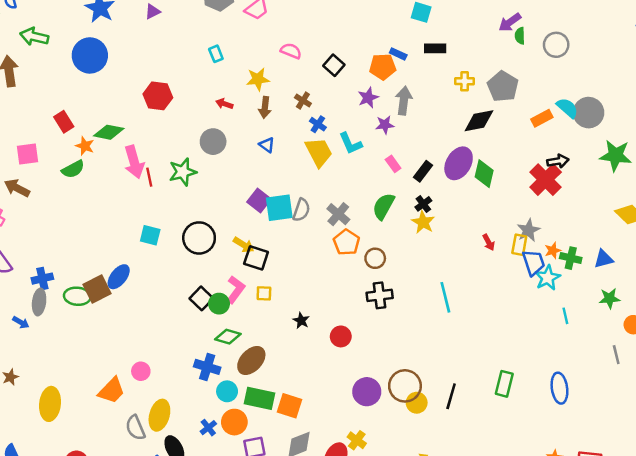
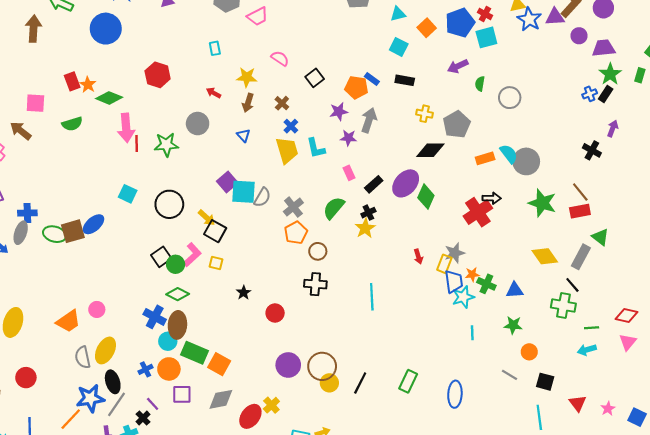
purple arrow: (510, 22) -> (458, 66), moved
orange star: (85, 146) -> (88, 85), moved
gray line: (616, 355) -> (510, 375), turned -56
brown ellipse: (251, 360) -> (177, 325), moved, turned -50

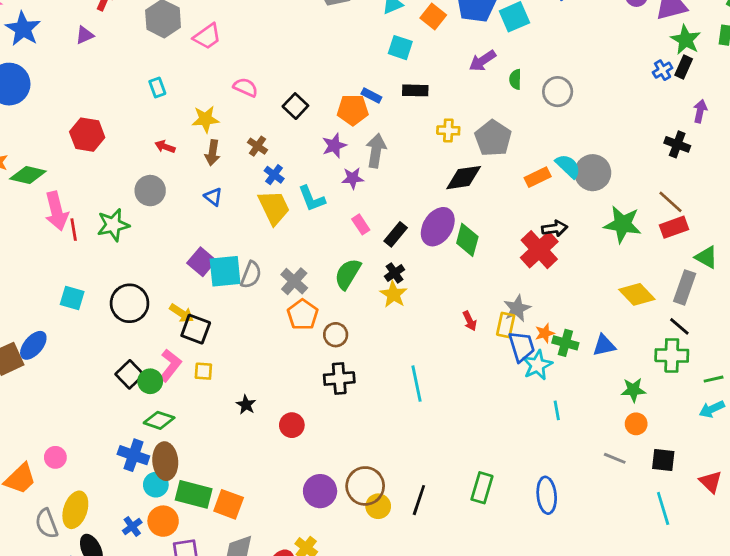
green star: (513, 325) -> (633, 390), moved

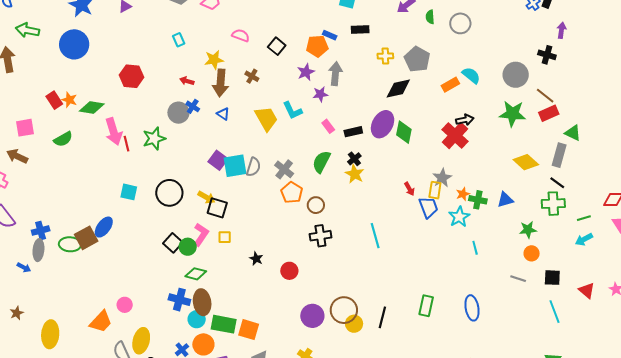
brown arrow: (212, 153) -> (221, 83), size x1.5
gray circle: (593, 173) -> (516, 75), moved
blue cross: (274, 175) -> (193, 106), moved
black rectangle: (396, 234) -> (353, 132), turned 42
blue trapezoid: (522, 346) -> (428, 207), moved

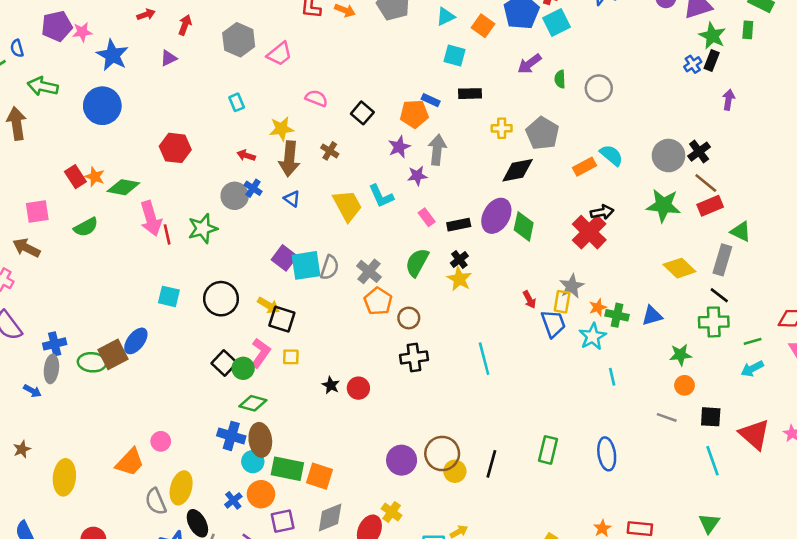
black cross: (547, 55) -> (699, 152), moved, turned 36
red circle: (289, 271) -> (358, 388), moved
red triangle: (587, 291) -> (754, 434), size x1.5

